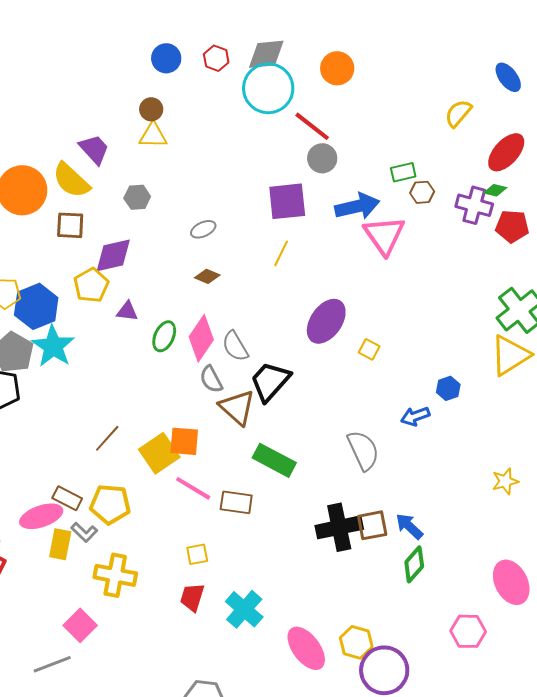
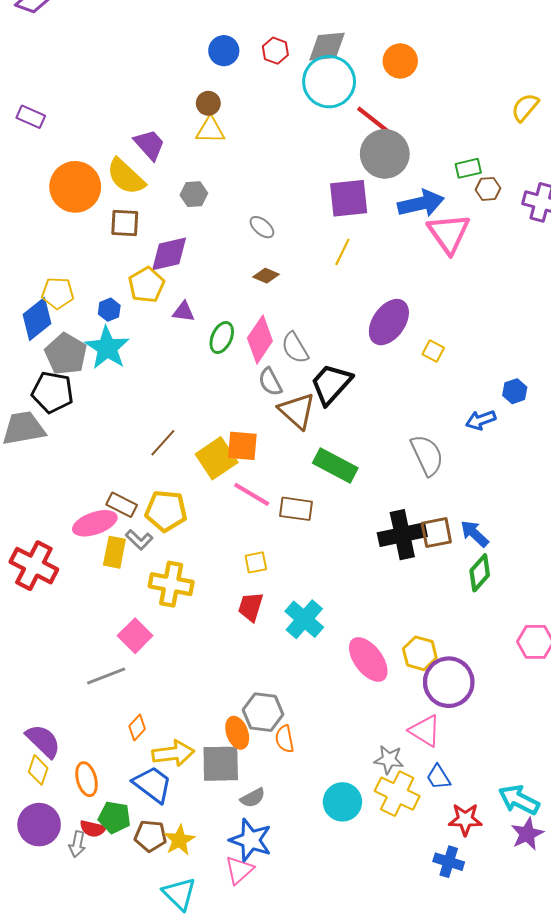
gray circle: (322, 158) -> (385, 154), size x1.6
gray ellipse: (203, 229) -> (262, 227), turned 65
blue hexagon: (36, 306) -> (109, 310), moved, size x0.5

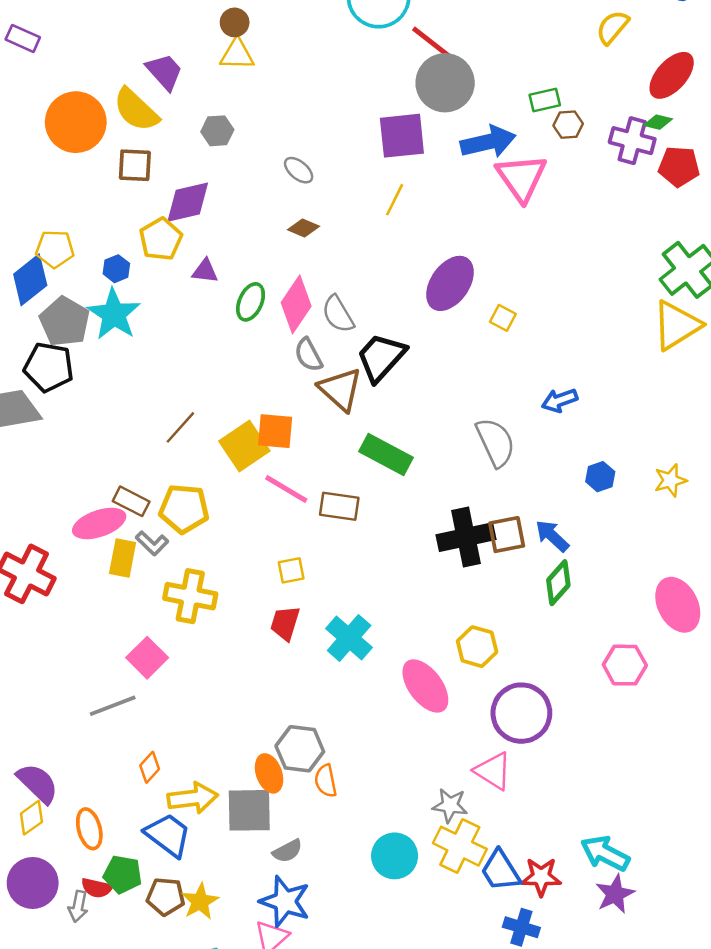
blue hexagon: (515, 391) -> (600, 477), moved
yellow hexagon: (420, 653) -> (477, 647), moved
yellow diamond: (38, 770) -> (31, 818), turned 36
blue trapezoid: (438, 777) -> (500, 871), moved, size x1.4

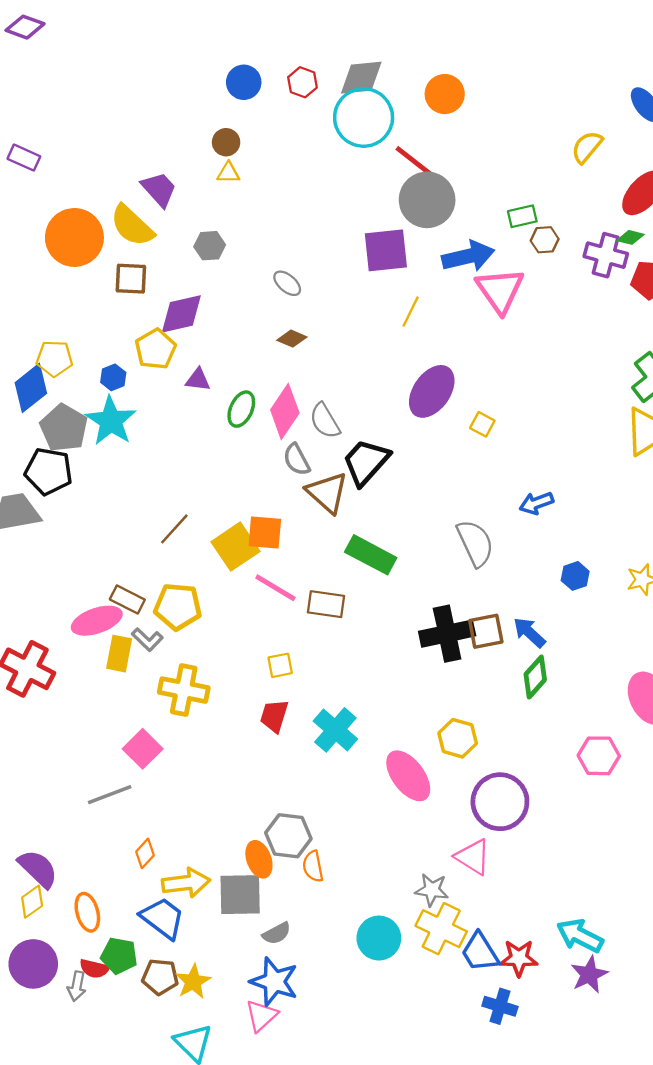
yellow triangle: (237, 54) -> (228, 173), size x0.7
yellow line: (395, 200) -> (411, 312), moved

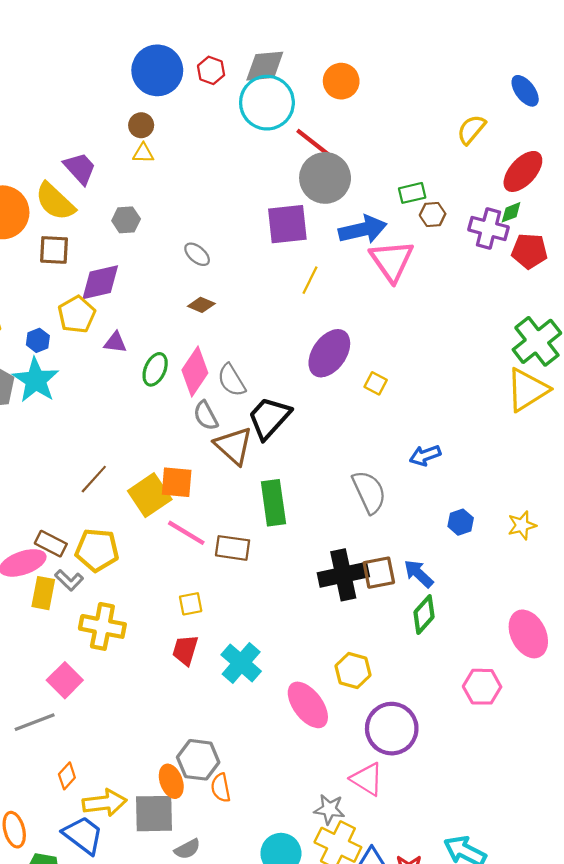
blue circle: (244, 82) -> (157, 70), size x1.6
green diamond: (630, 237) -> (511, 212), turned -35
green rectangle: (371, 555) -> (273, 503), turned 54

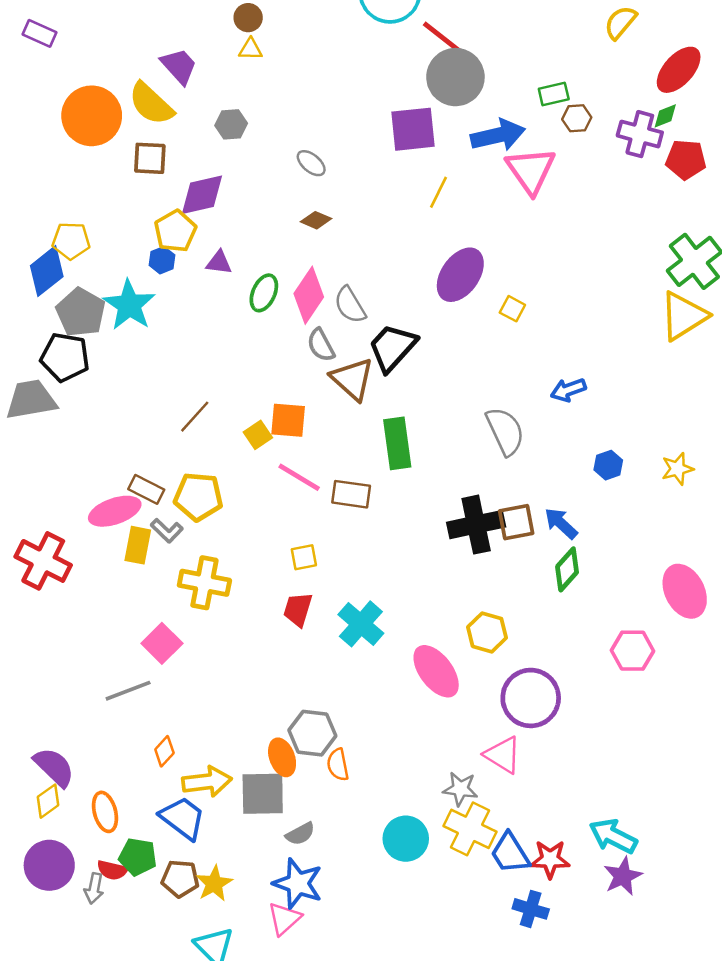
blue hexagon: (38, 340) -> (162, 260), moved
yellow square: (150, 495) -> (258, 435), size x0.6

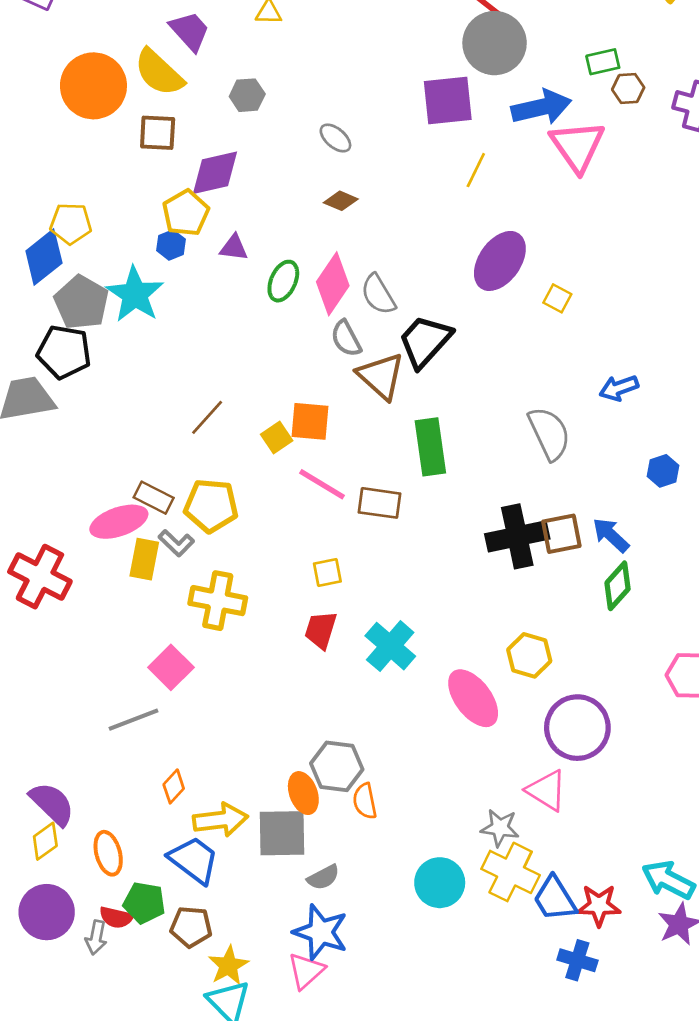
yellow star: (214, 883) -> (228, 966), moved

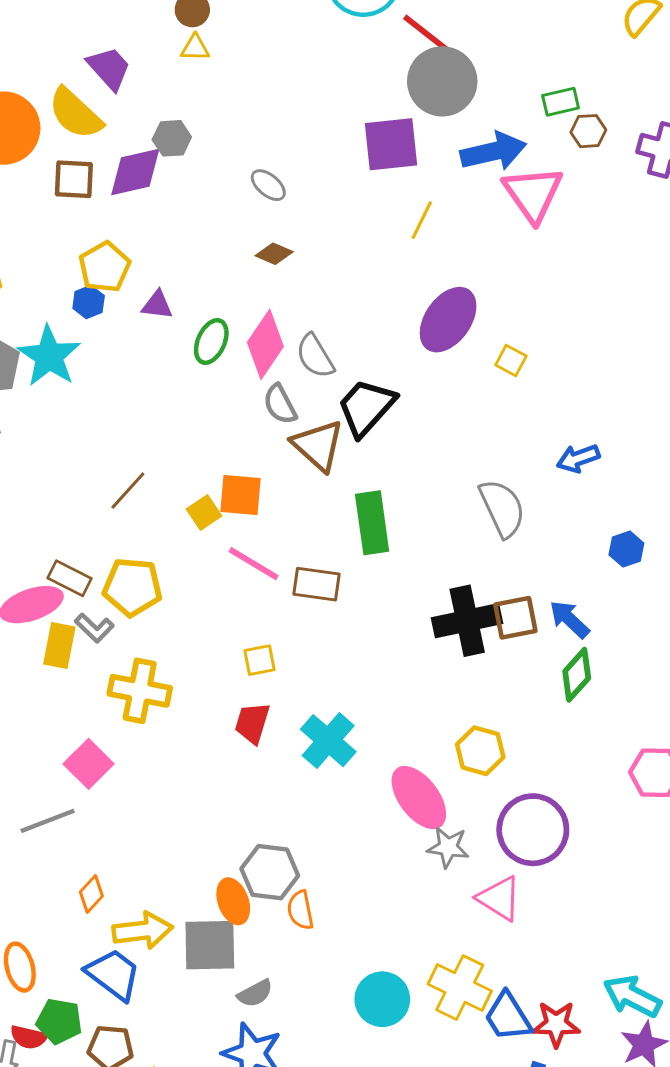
purple diamond: (215, 173) -> (135, 172), moved
gray star: (500, 828) -> (448, 847), moved

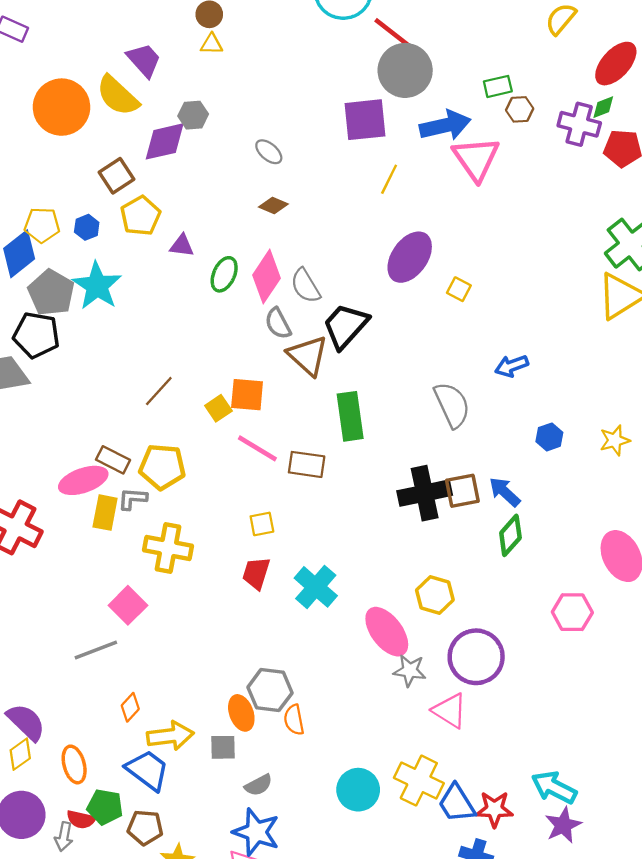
brown square: (74, 179) -> (116, 176), moved, turned -36
blue hexagon: (89, 302) -> (87, 227), moved
gray L-shape: (94, 628) -> (133, 499), turned 140
gray square: (210, 945) -> (223, 747), size x0.6

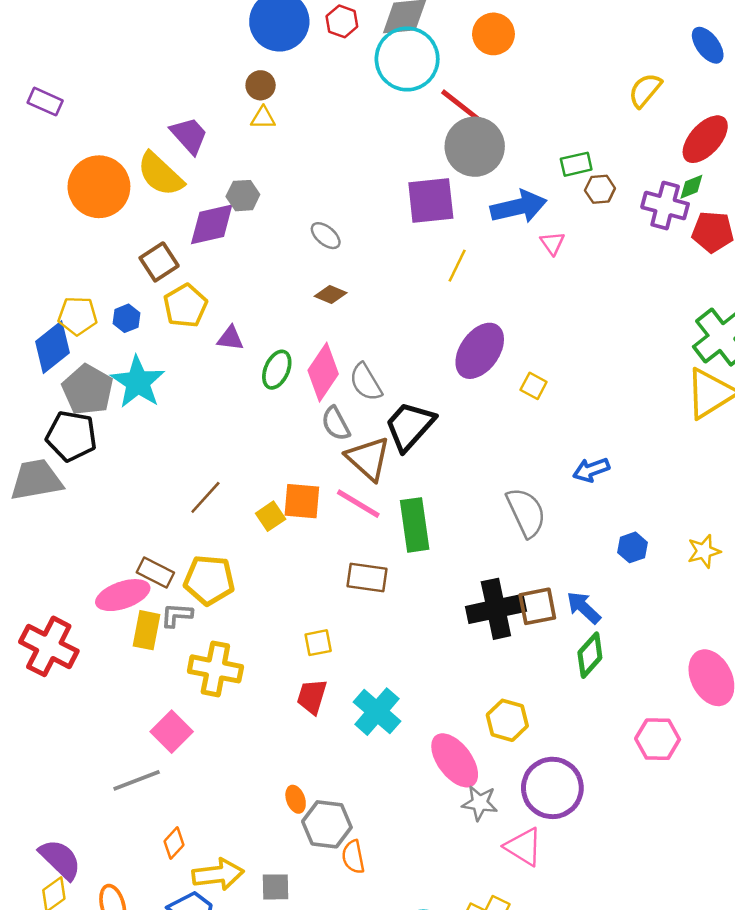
pink triangle: (476, 159) -> (552, 243), size x0.5
pink line: (257, 448) -> (358, 504), moved
orange ellipse: (241, 713) -> (296, 799), moved, size x0.7

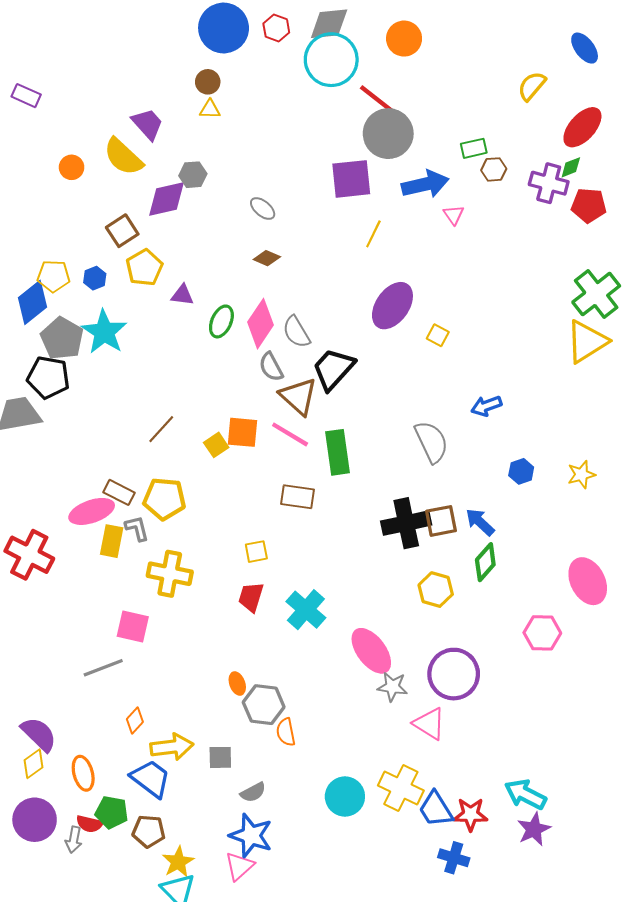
orange circle: (99, 187) -> (72, 167), size x0.5
gray L-shape: (177, 615) -> (137, 528), turned 72
yellow hexagon: (507, 720) -> (436, 590), moved
pink square: (172, 732) -> (133, 627), turned -32

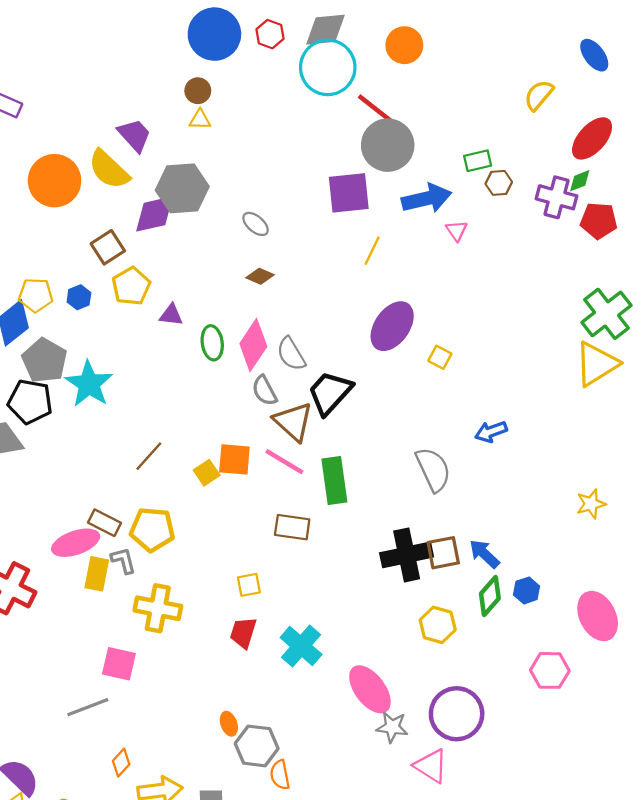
orange circle: (72, 167) -> (55, 181), size x2.0
gray hexagon: (193, 175) -> (182, 188), size x1.8
green ellipse: (221, 321) -> (212, 343), turned -32
cyan star: (104, 332) -> (89, 384), moved
blue hexagon: (521, 471) -> (527, 590), moved

